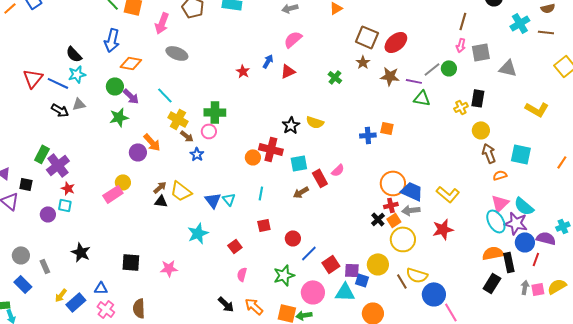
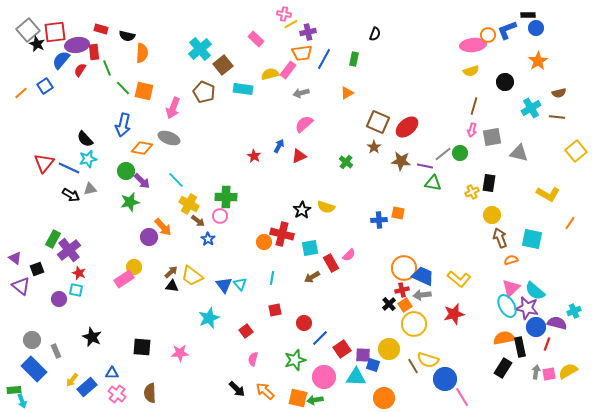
gray ellipse: (177, 53) -> (169, 138), moved
orange line: (562, 162) -> (570, 223), moved
black square: (26, 184) -> (37, 269), turned -32
blue rectangle: (23, 284) -> (34, 369), size x1.4

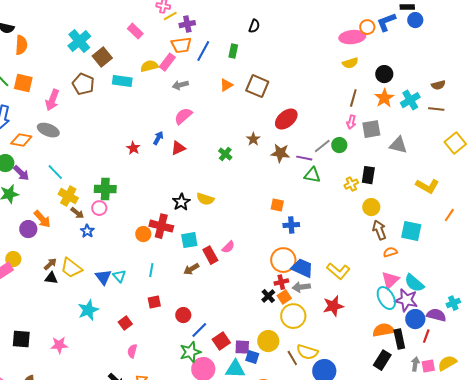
orange star: (538, 61) -> (384, 98), moved
brown square: (378, 122) -> (257, 86), moved
blue cross: (379, 220) -> (291, 225), moved
green star: (295, 360) -> (190, 352), moved

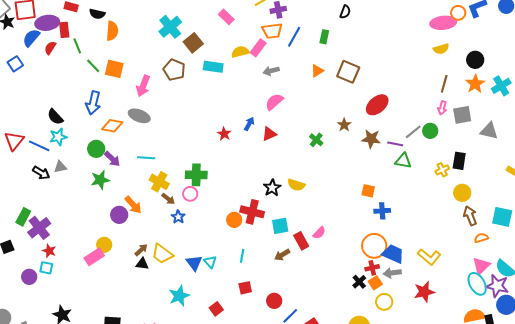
cyan line: (55, 172) -> (146, 158), turned -42
yellow circle: (293, 316) -> (384, 302), size x0.7

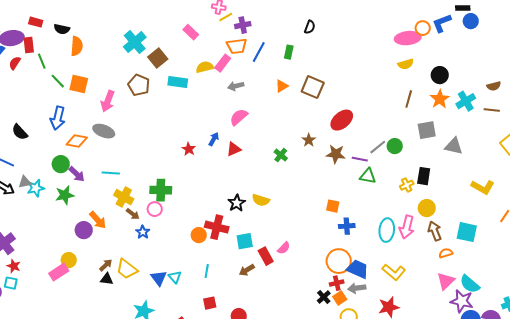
pink arrow: (442, 108) -> (407, 227), moved, size x1.6
cyan star: (58, 137) -> (36, 188), moved
cyan ellipse: (477, 284) -> (387, 230), moved, turned 35

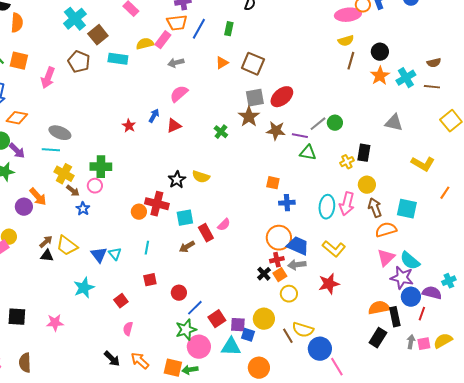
brown line: (409, 99) -> (351, 61), moved
gray square: (427, 130) -> (255, 98), moved
gray ellipse: (104, 131) -> (60, 133), moved
brown star: (309, 140) -> (249, 117), size x1.5
orange semicircle: (446, 253) -> (386, 230), size x1.5

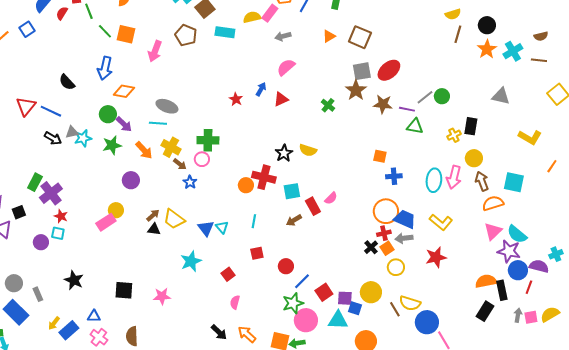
orange arrow: (38, 197) -> (144, 150), moved

